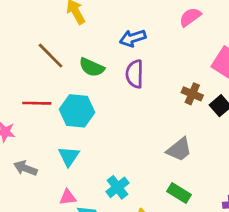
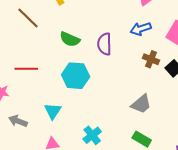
blue arrow: (133, 38) -> (141, 29), moved
brown line: (50, 56) -> (28, 18), moved
cyan hexagon: (77, 111) -> (76, 76), moved

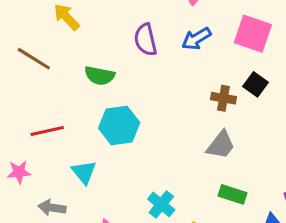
purple semicircle: (104, 44) -> (146, 40), moved
brown cross: (151, 59) -> (223, 98), moved
cyan triangle: (53, 111) -> (84, 172), moved

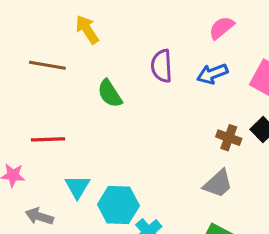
brown line: (34, 59) -> (47, 65), turned -32
green semicircle: (100, 76) -> (110, 94), turned 36
cyan hexagon: (119, 125) -> (118, 205), moved

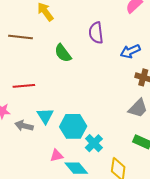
blue arrow: (212, 74) -> (130, 51), moved
gray arrow: (39, 216) -> (24, 126), moved

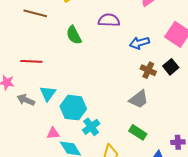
purple semicircle: (96, 33) -> (109, 20), turned 90

